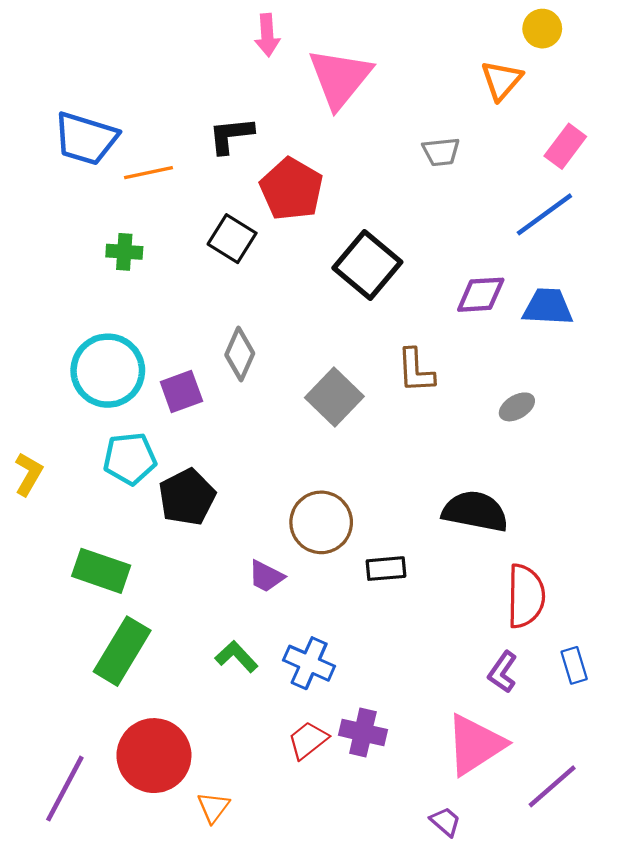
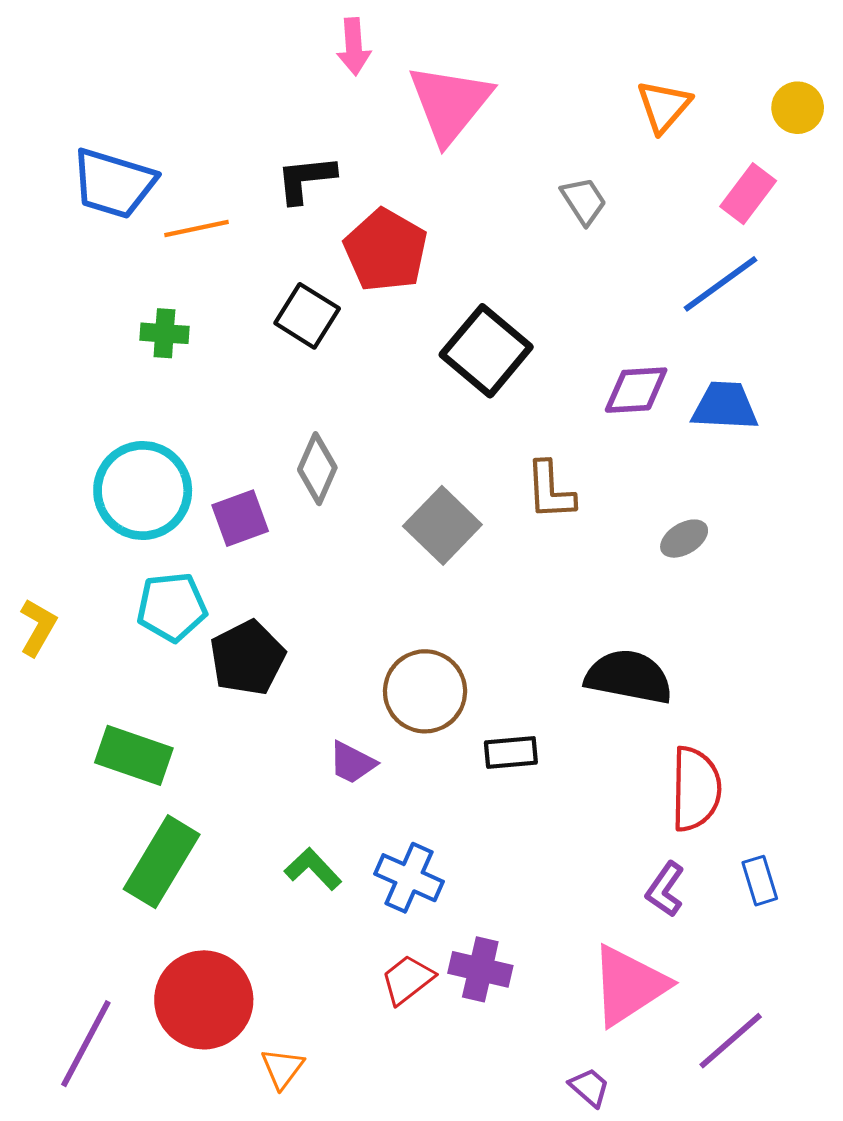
yellow circle: (542, 29) -> (798, 108), moved
gray trapezoid: (441, 152) -> (584, 201), turned -117

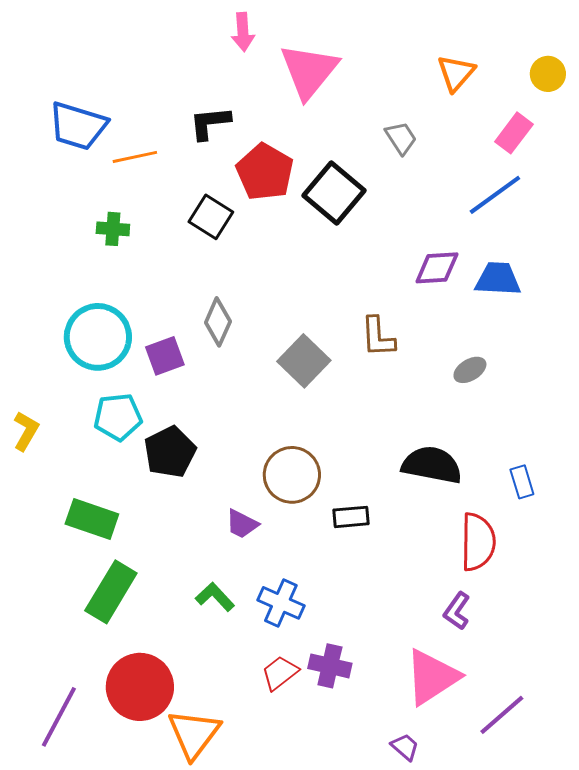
black square: (486, 351) -> (334, 193), moved
blue rectangle: (760, 881) -> (522, 482), moved
orange triangle: (282, 1068) -> (194, 734), size x1.8

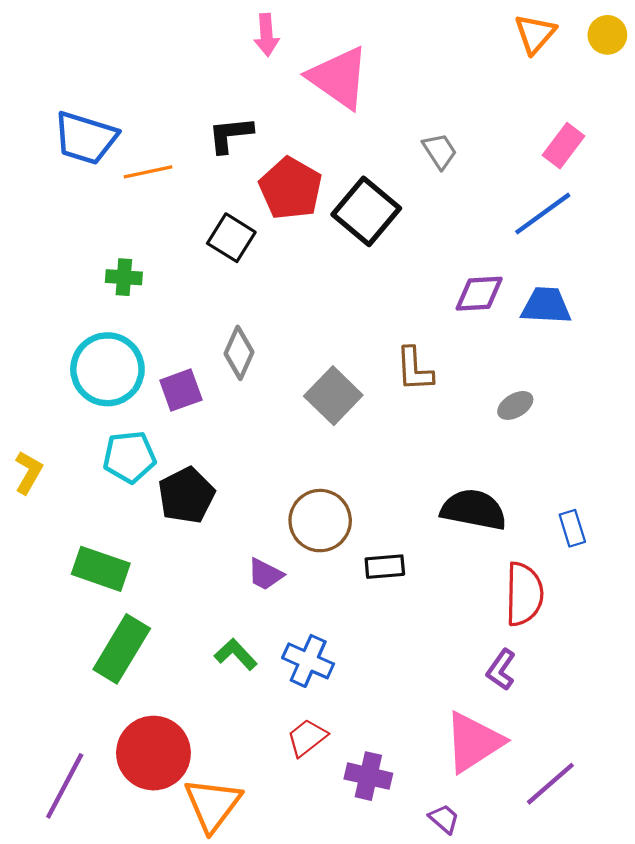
pink triangle: (309, 71) -> (339, 78), turned -34
orange triangle: (456, 73) -> (535, 34), moved
yellow circle: (548, 74) -> (607, 35), moved
green cross: (113, 229) -> (124, 277), moved
purple cross: (330, 666) -> (368, 776), moved

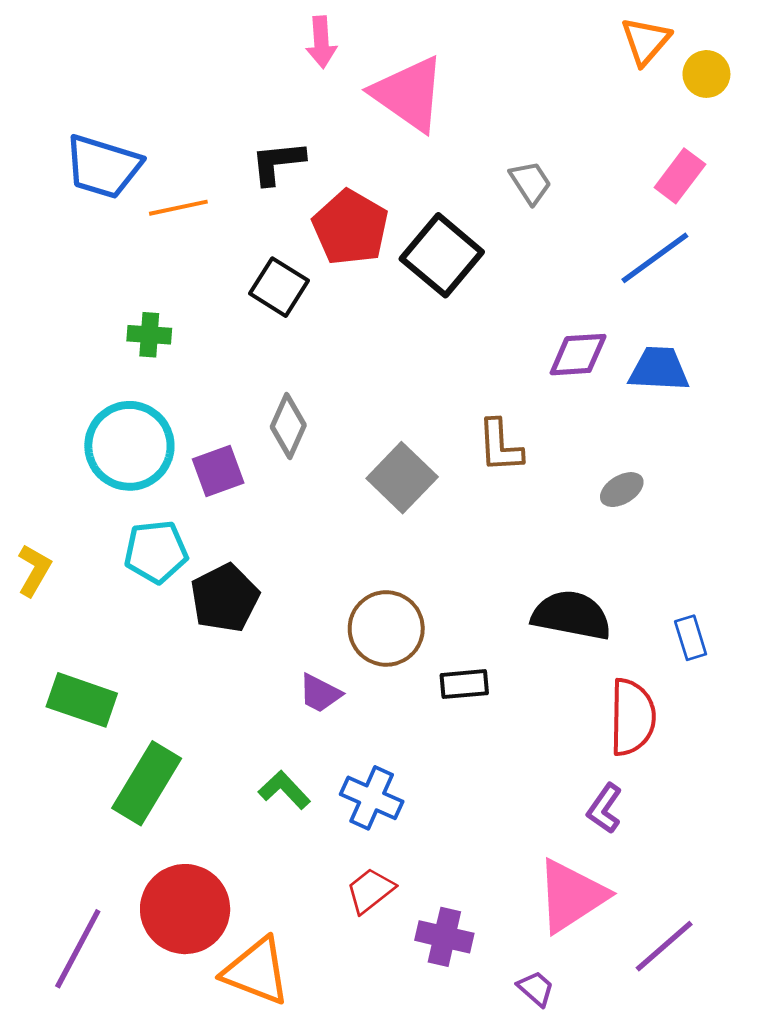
yellow circle: (607, 35) -> (706, 74), moved
green rectangle: (101, 569) -> (82, 700), moved
orange triangle: (213, 805) -> (256, 971), turned -46

